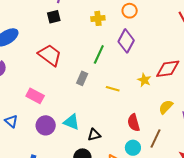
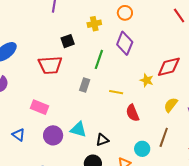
black square: (54, 17) -> (68, 41), moved
red trapezoid: (50, 55) -> (50, 65), turned 145
red semicircle: (134, 123) -> (133, 113), moved

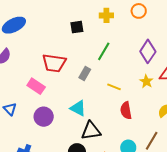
purple diamond: (125, 43) -> (148, 51), moved
red trapezoid: (50, 65) -> (54, 63), moved
cyan triangle: (78, 129) -> (78, 108), moved
black triangle: (102, 140) -> (91, 131), size x1.5

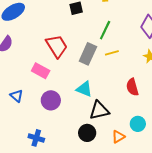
red trapezoid: (54, 63) -> (57, 46), turned -125
gray rectangle: (85, 74) -> (88, 54), size x1.5
yellow line: (114, 87) -> (112, 53), moved, turned -32

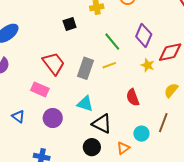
green line: (105, 30) -> (112, 42), moved, turned -60
black triangle: (99, 110) -> (102, 124), turned 45

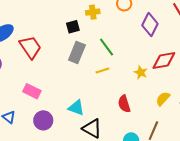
black square: (70, 24) -> (73, 27), moved
purple diamond: (144, 35) -> (150, 25), moved
red trapezoid: (54, 63) -> (30, 47), moved
gray rectangle: (85, 68) -> (77, 52), moved

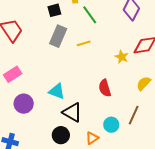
green line: (107, 47) -> (90, 15), moved
yellow line: (102, 70) -> (84, 43), moved
pink rectangle: (32, 91) -> (13, 74), turned -60

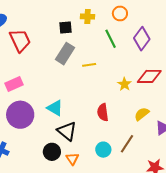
green line: (90, 15) -> (111, 39), moved
purple circle: (24, 104) -> (20, 115), size x1.4
orange triangle: (92, 138) -> (72, 159), moved, turned -40

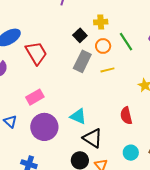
orange circle: (120, 13) -> (103, 46), moved
black square: (65, 28) -> (80, 35), turned -32

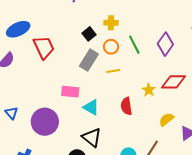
pink rectangle: (35, 97) -> (70, 92), moved, turned 30
cyan triangle: (78, 116) -> (91, 107), moved
red semicircle: (126, 116) -> (126, 106), moved

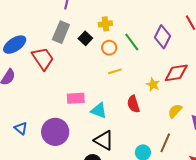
gray rectangle: (89, 60) -> (61, 32), moved

